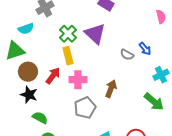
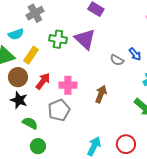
green cross: (68, 34) -> (58, 39), turned -36
yellow rectangle: (68, 56) -> (31, 55), moved, turned 48
gray pentagon: (85, 108) -> (59, 110), moved

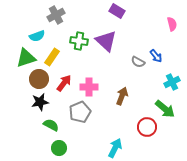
black star: (19, 100) -> (40, 102), turned -30
red circle: (126, 144) -> (147, 127), moved

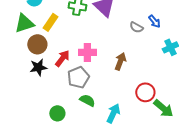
red arrow: (64, 83) -> (62, 58), moved
green arrow: (165, 109) -> (163, 108), moved
green semicircle: (51, 125) -> (87, 100), moved

